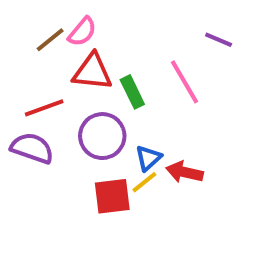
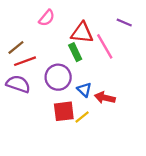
brown line: (50, 40) -> (16, 48), moved
red triangle: (92, 72) -> (82, 33), moved
blue triangle: (148, 158) -> (84, 90), turned -35
yellow line: (144, 182) -> (82, 117), moved

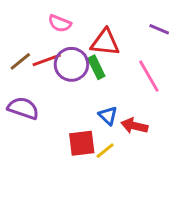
pink semicircle: (47, 18) -> (60, 23), turned 72
pink line: (105, 46) -> (149, 76), moved
red line: (25, 61) -> (47, 60), moved
purple circle: (58, 77) -> (71, 64), moved

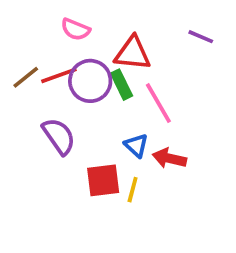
pink line: (149, 76) -> (158, 103), moved
purple semicircle: (23, 108) -> (59, 136), moved, turned 36
yellow line: (105, 151) -> (133, 190), turned -36

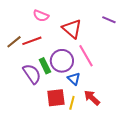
red triangle: (133, 53) -> (72, 29), turned 35
purple circle: (90, 81) -> (62, 61), moved
green rectangle: (122, 85) -> (45, 66), moved
red arrow: (169, 158) -> (92, 98), moved, turned 30

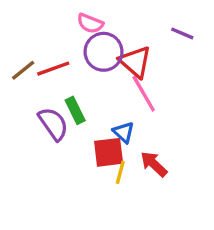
pink semicircle: (41, 16) -> (90, 23), moved
red triangle: (72, 29) -> (135, 62), moved
purple circle: (62, 61) -> (104, 52), moved
red square: (56, 98) -> (109, 152), moved

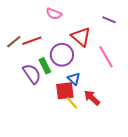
purple circle: (104, 52) -> (62, 55), moved
pink line: (144, 94) -> (106, 57), moved
yellow line: (120, 172) -> (72, 103), turned -56

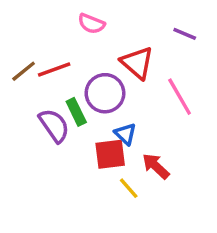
yellow line: (72, 103) -> (129, 188), moved

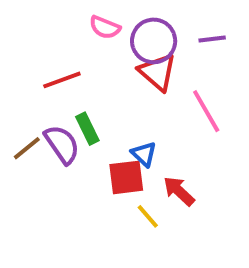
purple line: (185, 34) -> (212, 39), turned -30
brown line: (24, 71) -> (27, 148), moved
purple circle: (105, 93) -> (154, 41), moved

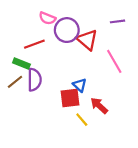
pink semicircle: (105, 27) -> (47, 18), moved
purple circle: (154, 41) -> (67, 30), moved
green rectangle: (87, 129) -> (21, 64), moved, turned -42
purple semicircle: (62, 144) -> (34, 80), turned 35

